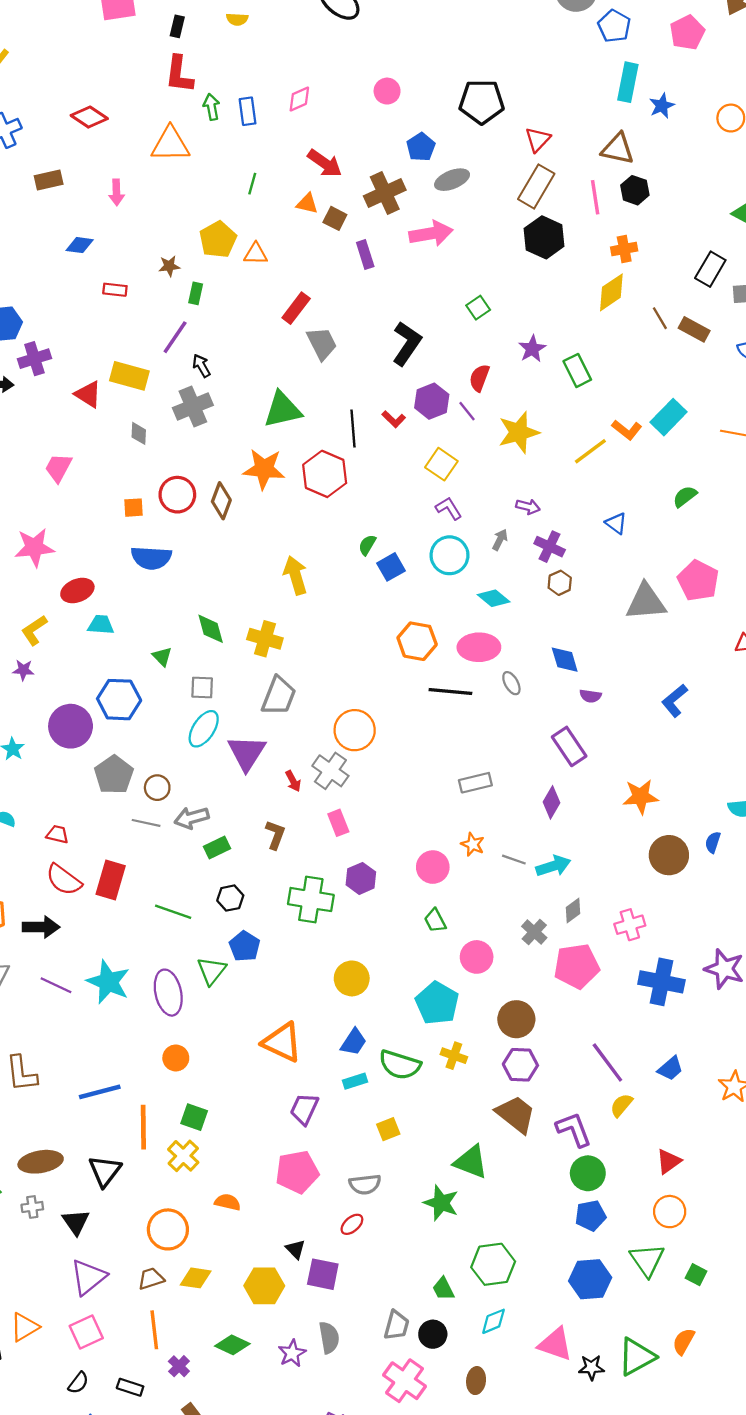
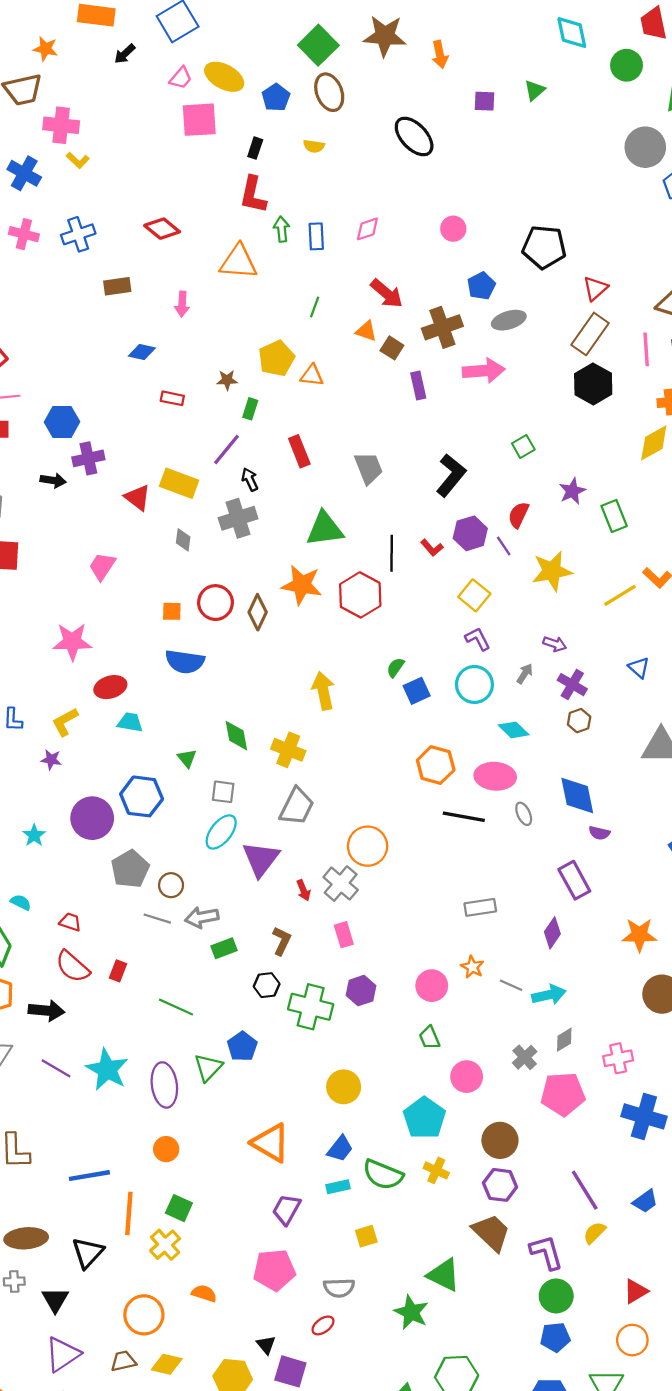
red rectangle: (296, 308) -> (299, 451), moved, turned -64
blue diamond: (565, 660) -> (577, 795), size x1.4
red rectangle: (111, 880) -> (118, 971), size x0.6
black hexagon: (230, 898) -> (267, 985), moved

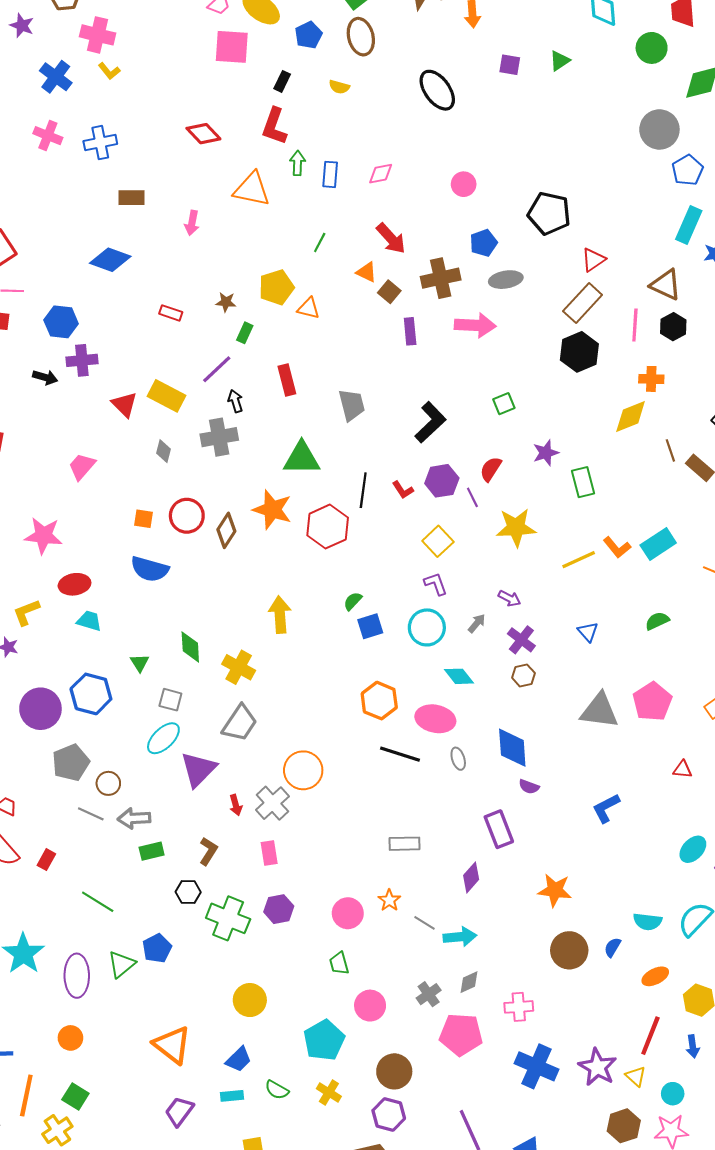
red diamond: (162, 229) -> (203, 134), moved
blue diamond: (142, 352) -> (110, 260), moved, size x1.5
green semicircle: (383, 1175) -> (277, 1090), size x0.6

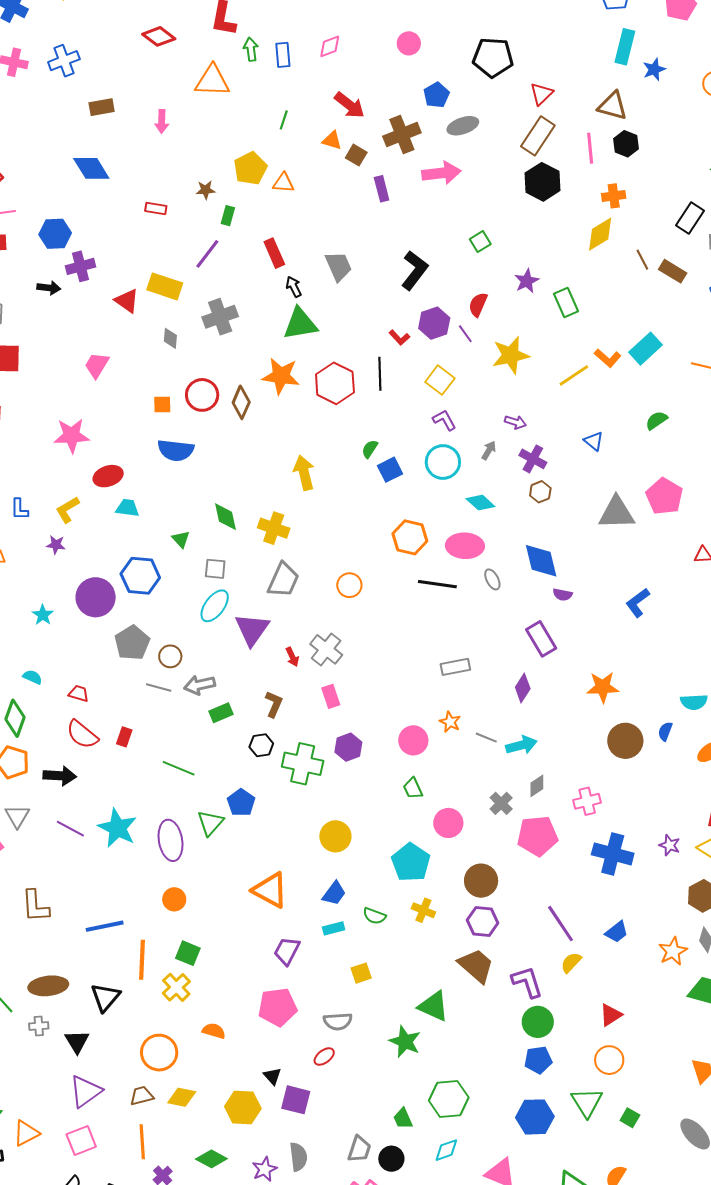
blue diamond: (110, 260) -> (91, 168), turned 48
black arrow: (235, 401) -> (294, 287), moved
black line: (363, 490) -> (380, 374), moved
orange circle: (303, 770) -> (349, 585), moved, size x0.7
purple star: (597, 1067) -> (670, 845), size x0.6

